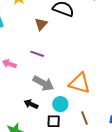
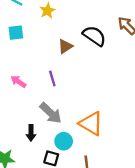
purple line: (37, 54) -> (52, 79), turned 40
black arrow: (31, 104) -> (31, 133), turned -128

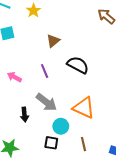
black semicircle: (94, 36) -> (78, 65), moved
black arrow: (31, 133) -> (24, 115), moved

